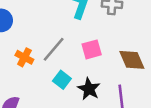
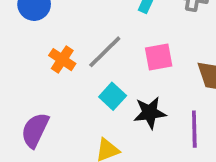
black star: (89, 89) -> (150, 113), turned 30

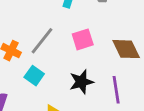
cyan square: (113, 96) -> (34, 76), moved

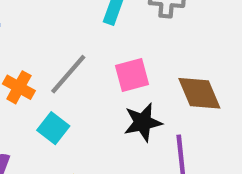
black star: (81, 82) -> (143, 122), moved

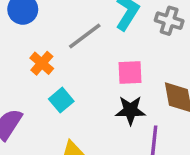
gray line: (68, 74) -> (85, 36), moved

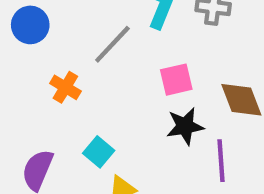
cyan square: (61, 100) -> (99, 152), moved

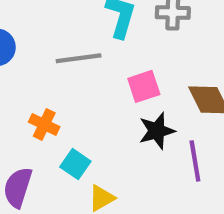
gray line: (112, 44) -> (79, 58), turned 45
orange cross: (65, 87) -> (44, 124), moved

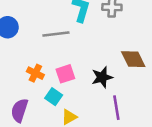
pink square: (144, 86) -> (65, 74), moved
purple line: (195, 161) -> (116, 108), moved

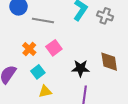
gray line: (56, 34) -> (43, 20), moved
pink square: (65, 74) -> (54, 48), moved, turned -35

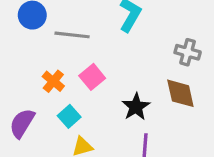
gray cross: (105, 16) -> (188, 52), moved
black star: (80, 68) -> (136, 107), turned -30

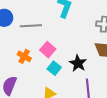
cyan square: (69, 116) -> (54, 68), moved

